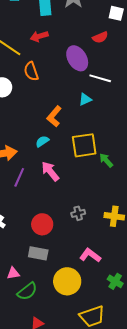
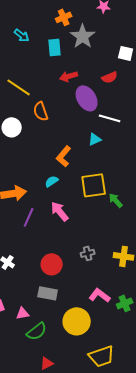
red arrow: (39, 36) -> (69, 76), moved
green cross: (115, 281) -> (125, 303), moved, turned 35

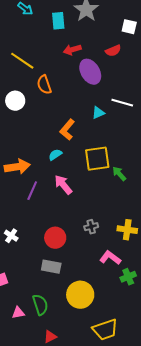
white line: (110, 118) -> (122, 103), moved
pink L-shape: (100, 295) -> (110, 258), moved
pink triangle: (23, 313) -> (18, 313), moved
green semicircle: (37, 331) -> (40, 305), turned -70

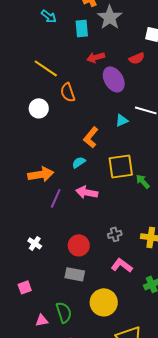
pink arrow: (63, 185) -> (87, 192), turned -40
pink L-shape: (110, 258) -> (122, 265), moved

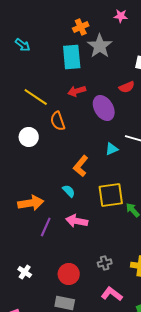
cyan arrow: (49, 16) -> (23, 45), moved
cyan rectangle: (82, 28) -> (72, 57), size x1.4
red arrow: (96, 57) -> (77, 91), moved
cyan semicircle: (79, 162) -> (69, 191), turned 80

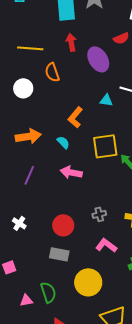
red arrow: (77, 91) -> (71, 42), turned 96
yellow line: (36, 97) -> (30, 48), turned -30
cyan triangle: (112, 149) -> (106, 100), turned 32
orange arrow: (31, 203) -> (28, 136), moved
purple line: (46, 227) -> (29, 175), moved

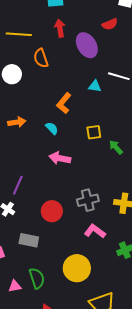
orange arrow: (28, 136) -> (17, 122), size x0.7
yellow square: (105, 146) -> (94, 132), size x0.6
purple line: (29, 175) -> (18, 185), moved
gray cross: (99, 214) -> (88, 200), size x1.5
gray rectangle: (59, 254) -> (29, 240), moved

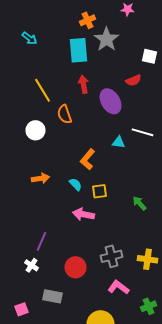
yellow line: (19, 34) -> (42, 90), turned 55
yellow square: (94, 132) -> (100, 191), moved

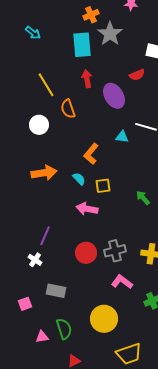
orange arrow: (40, 178) -> (44, 173), size x1.4
red circle: (76, 267) -> (86, 253), moved

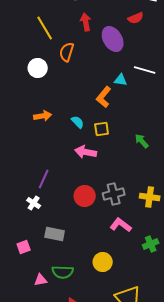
orange semicircle: (68, 109) -> (67, 52), turned 36
orange L-shape: (91, 154) -> (104, 97), moved
orange arrow: (44, 173) -> (43, 116), size x0.7
yellow circle: (104, 319) -> (103, 262), size x0.7
green semicircle: (64, 329) -> (63, 272), turned 110

